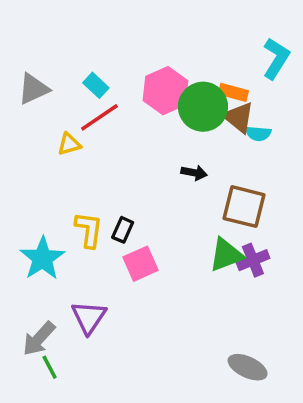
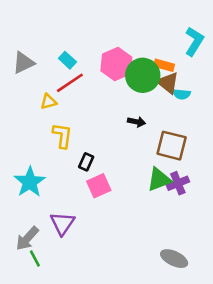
yellow L-shape: (89, 230) -> (62, 136), moved

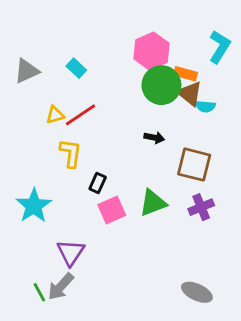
pink hexagon: (116, 64) -> (152, 51), moved
red line: (70, 83) -> (81, 115), moved
green triangle: (159, 179) -> (153, 203), moved
gray arrow: (27, 238) -> (61, 287), moved

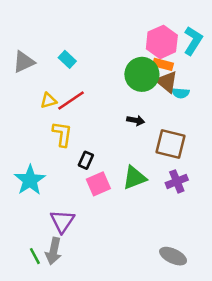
pink hexagon: (152, 51) -> (162, 42), moved
gray arrow: (61, 287) -> (54, 251), turned -30

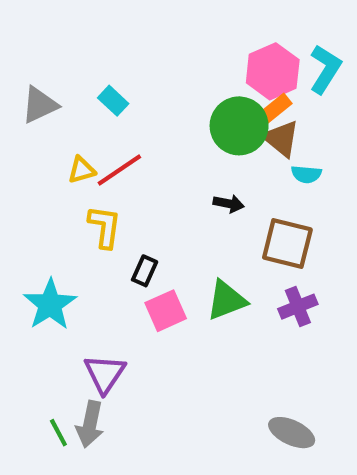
orange rectangle: (163, 64) -> (275, 109), turned -54
cyan semicircle: (181, 93) -> (306, 174), moved

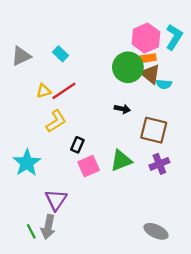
orange rectangle: (275, 109) -> (147, 58), turned 30
cyan semicircle: (306, 174) -> (164, 84), moved
yellow L-shape: (105, 227) -> (56, 121), turned 50

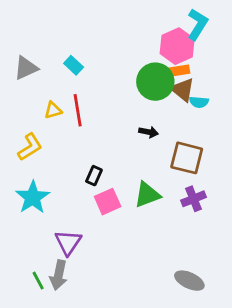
cyan L-shape: (174, 37) -> (198, 24), moved
red line: (64, 91) -> (78, 110), turned -65
yellow L-shape: (56, 121) -> (30, 147), moved

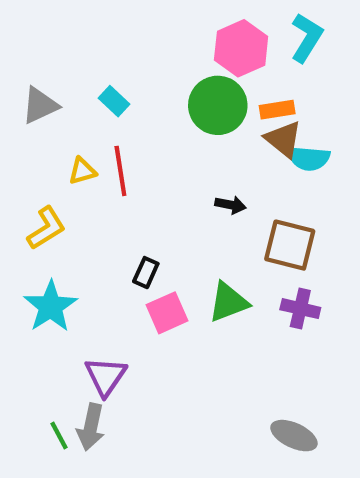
pink hexagon: (177, 46) -> (241, 48), moved
green circle: (155, 82) -> (218, 105), moved
cyan semicircle: (199, 102) -> (309, 158), size x1.4
purple cross: (193, 199) -> (300, 309), turned 35

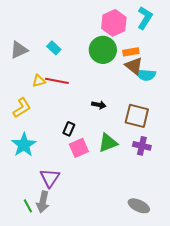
red line: (120, 171) -> (57, 81), turned -70
black arrow: (230, 205) -> (99, 105), moved

